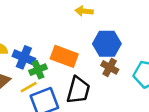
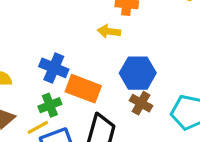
blue cross: (24, 57) -> (54, 68), moved

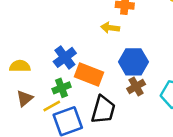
blue cross: (54, 68) -> (65, 57), turned 30
brown cross: (141, 103) -> (136, 86), turned 30

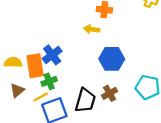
orange rectangle: (89, 74) -> (35, 66), moved, turned 60
brown cross: (136, 86) -> (110, 93), moved

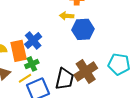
blue hexagon: (112, 59) -> (83, 29), moved
brown cross: (110, 93) -> (86, 72), size x1.6

